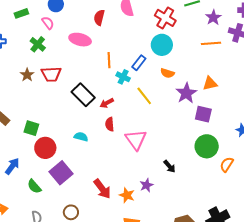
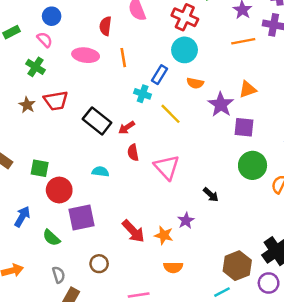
orange line: (109, 60) -> (123, 58), moved
purple square: (61, 173) -> (82, 218), turned 35

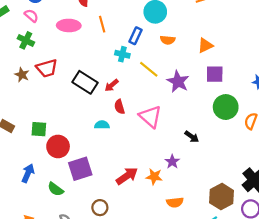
orange triangle: (248, 89) -> (205, 45), moved
purple star: (221, 104) -> (178, 82), moved
cyan semicircle: (100, 172) -> (102, 125), moved
red arrow: (133, 231) -> (127, 176), turned -75
orange semicircle: (173, 267) -> (175, 202), moved

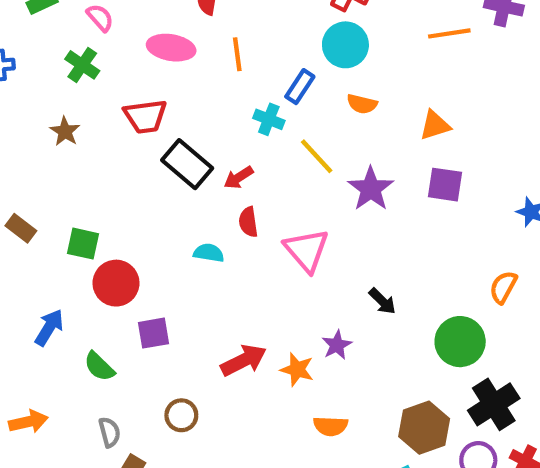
red trapezoid: (47, 68) -> (145, 116), moved
green circle: (226, 107) -> (460, 342), moved
purple square: (80, 169) -> (154, 333), size x0.7

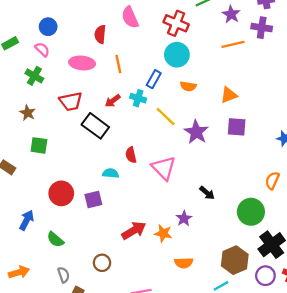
red arrow: (239, 178) -> (113, 101), moved
green square: (83, 244) -> (39, 145), moved
purple square: (154, 333) -> (93, 200), moved

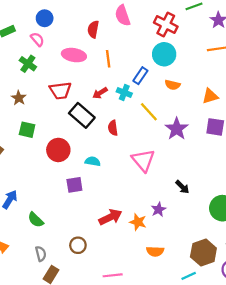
red semicircle: (131, 155) -> (113, 128), moved
red circle: (61, 193) -> (58, 150), moved

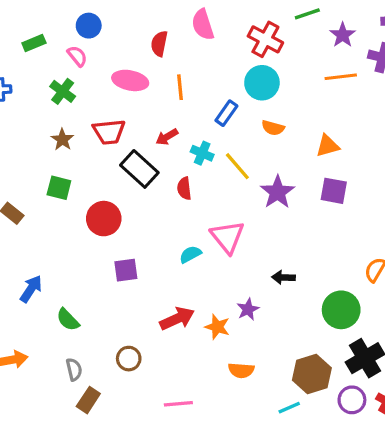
cyan cross: (124, 92) -> (202, 153), moved
brown star: (19, 98) -> (62, 140), moved
cyan semicircle: (93, 161) -> (190, 254), moved, turned -40
black arrow: (182, 187) -> (283, 277), turned 136

